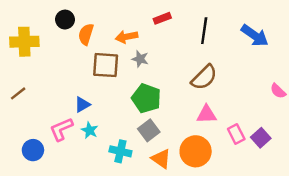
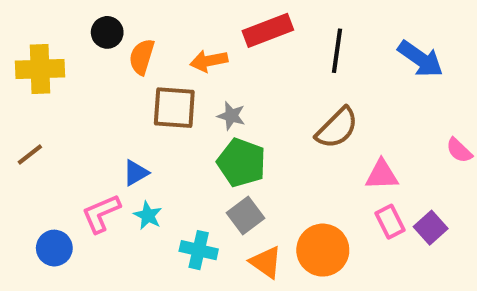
red rectangle: (162, 18) -> (268, 30), size x1.6
gray star: (140, 59) -> (231, 116), moved
pink triangle: (207, 114) -> (382, 175), moved

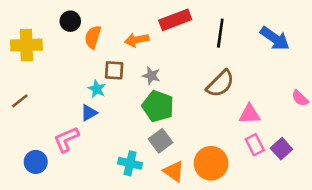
brown square: (174, 108) -> (114, 70), size x0.7
cyan star: (148, 215) -> (97, 89), moved

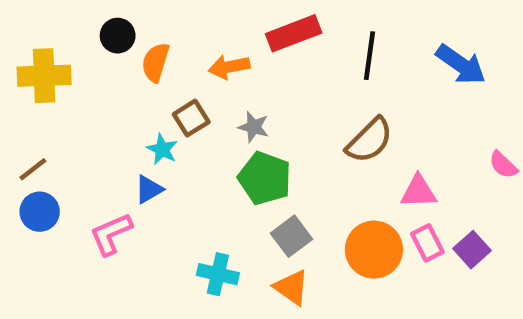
brown square: (114, 70) -> (191, 118), turned -36
gray square: (161, 141) -> (291, 236), moved
blue circle: (36, 162) -> (40, 212), moved
orange circle: (211, 163) -> (374, 250), moved

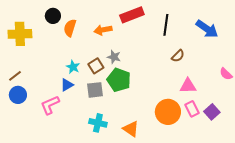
brown square: (191, 118) -> (96, 66), moved
brown semicircle: (369, 140) -> (178, 56), moved, size x0.6
gray square: (291, 236) -> (95, 90), moved, turned 30

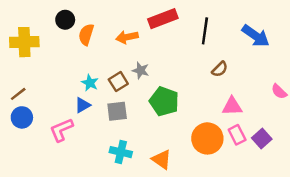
green pentagon: (119, 80) -> (164, 101), moved

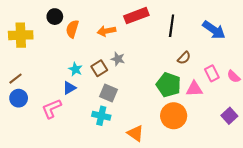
green pentagon: (164, 101) -> (168, 85), moved
gray square: (117, 111) -> (109, 93), moved, turned 30
pink rectangle: (237, 135) -> (212, 73), moved
purple square: (262, 138) -> (229, 116), moved
cyan cross: (121, 152) -> (101, 116), moved

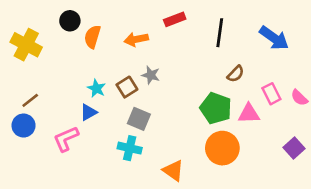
red rectangle: (136, 16) -> (175, 19), size x0.7
yellow cross: (21, 35) -> (26, 45), turned 30
brown line: (16, 79) -> (30, 100), moved

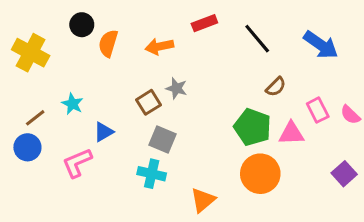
black line: (220, 33) -> (257, 39), turned -48
cyan star: (96, 88) -> (72, 104), moved
orange triangle: (173, 171) -> (203, 200), turned 45

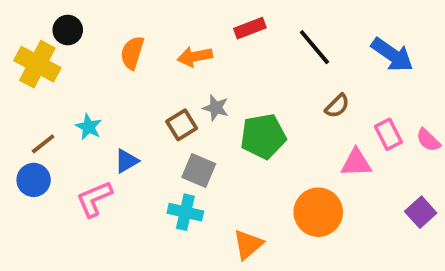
black circle: (82, 25) -> (68, 30), moved
green pentagon: (253, 127) -> (263, 136), moved, turned -30

